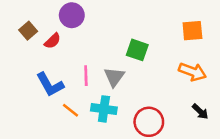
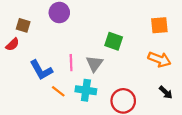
brown square: (28, 31) -> (23, 25), turned -32
red semicircle: (53, 41) -> (12, 44), moved

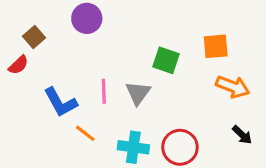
brown square: (23, 25) -> (34, 37), turned 32
orange square: (159, 25) -> (216, 46), moved
cyan cross: (86, 90) -> (133, 147), moved

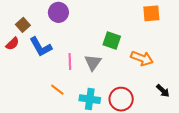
orange square: (216, 46) -> (151, 13), moved
orange arrow: (233, 87) -> (142, 58), moved
blue L-shape: (60, 102) -> (41, 47), moved

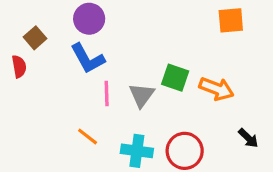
green square: (112, 41) -> (175, 78), moved
red semicircle: (12, 44) -> (19, 66), turned -56
blue L-shape: (41, 47) -> (88, 59), moved

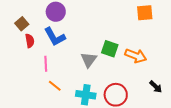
red semicircle: (19, 66) -> (30, 41), moved
pink line: (107, 94) -> (46, 64), moved

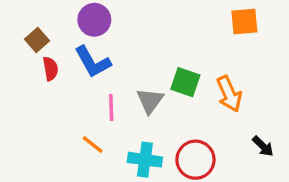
orange arrow: (136, 56) -> (229, 94), turned 45
pink line: (46, 64) -> (111, 107), moved

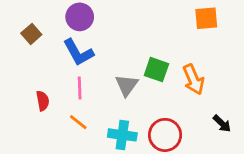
red semicircle: (50, 69) -> (43, 101), moved
pink line: (111, 107) -> (80, 88), moved

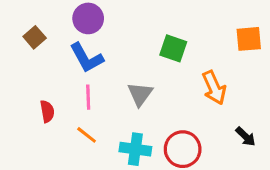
orange square: (206, 18) -> (249, 39), moved
green square: (156, 70) -> (173, 48), moved

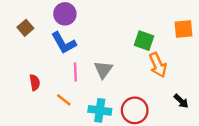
green square: (173, 48) -> (144, 41), moved
pink line: (88, 97) -> (75, 72), moved

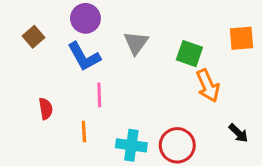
gray triangle: (103, 70) -> (136, 43), moved
orange line: (64, 100) -> (84, 132), turned 49

